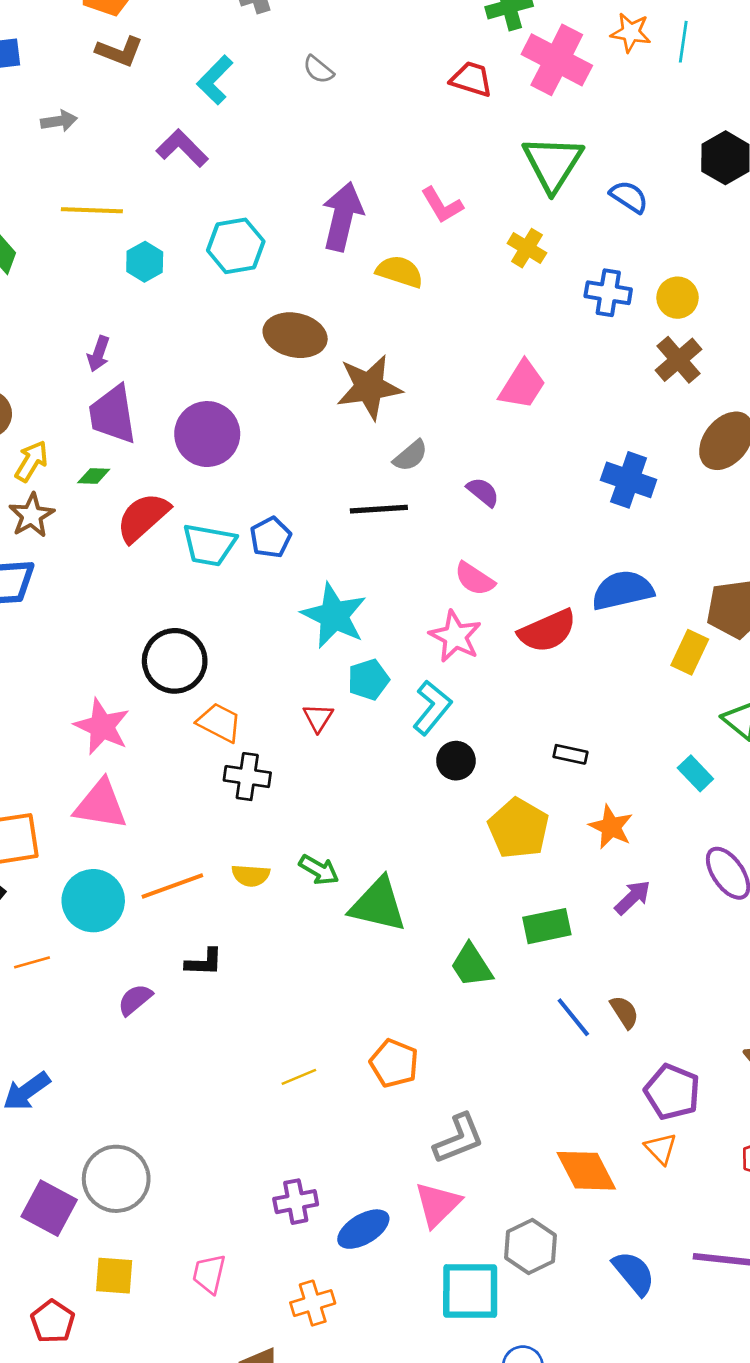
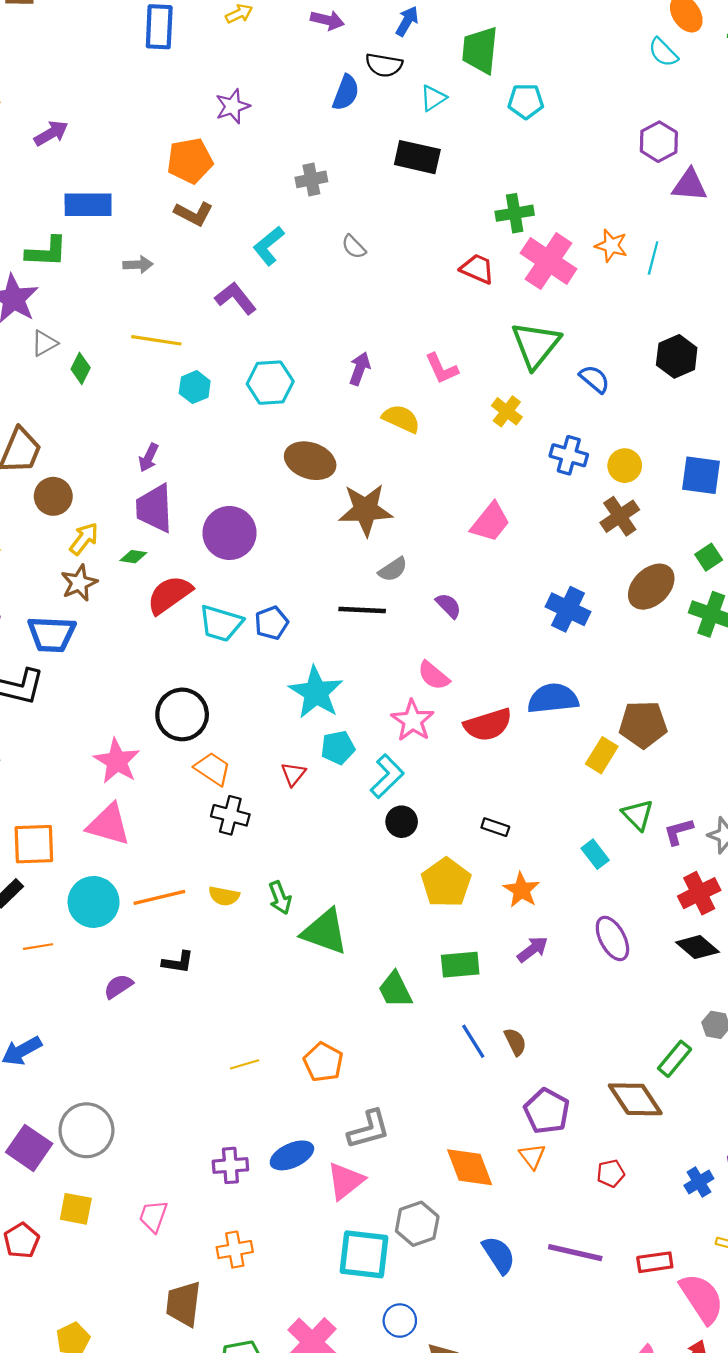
purple arrow: (343, 217) -> (360, 369), size x0.6
green arrow: (319, 870) -> (280, 898), turned 32
blue ellipse: (363, 1229) -> (292, 1155), moved

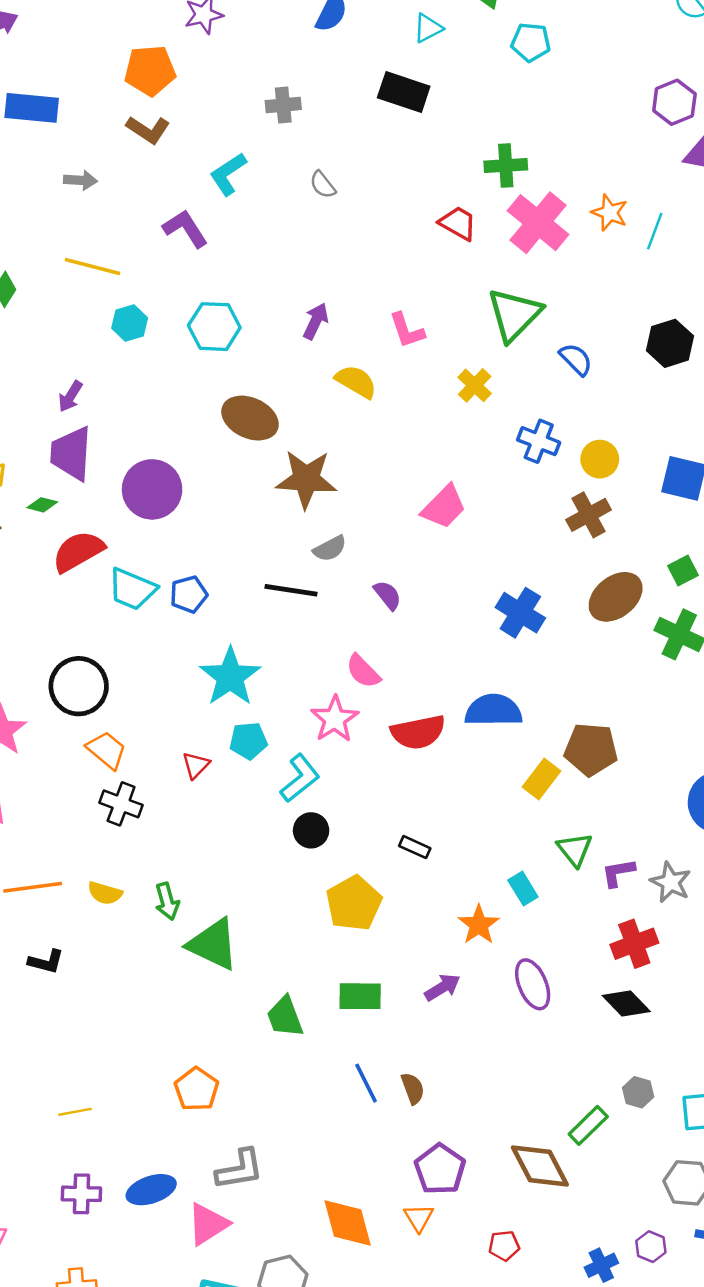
orange star: (521, 890) -> (479, 925), moved
yellow line: (245, 1064) -> (75, 1112), moved

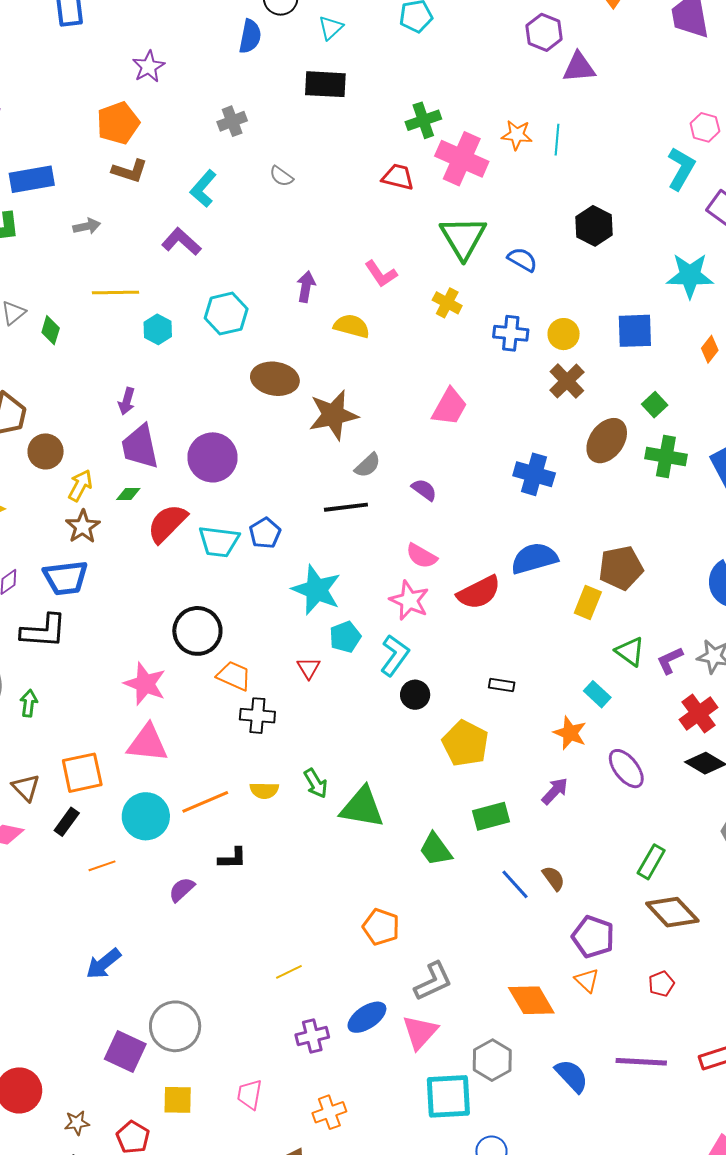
green rectangle: (588, 1125) -> (651, 862), moved

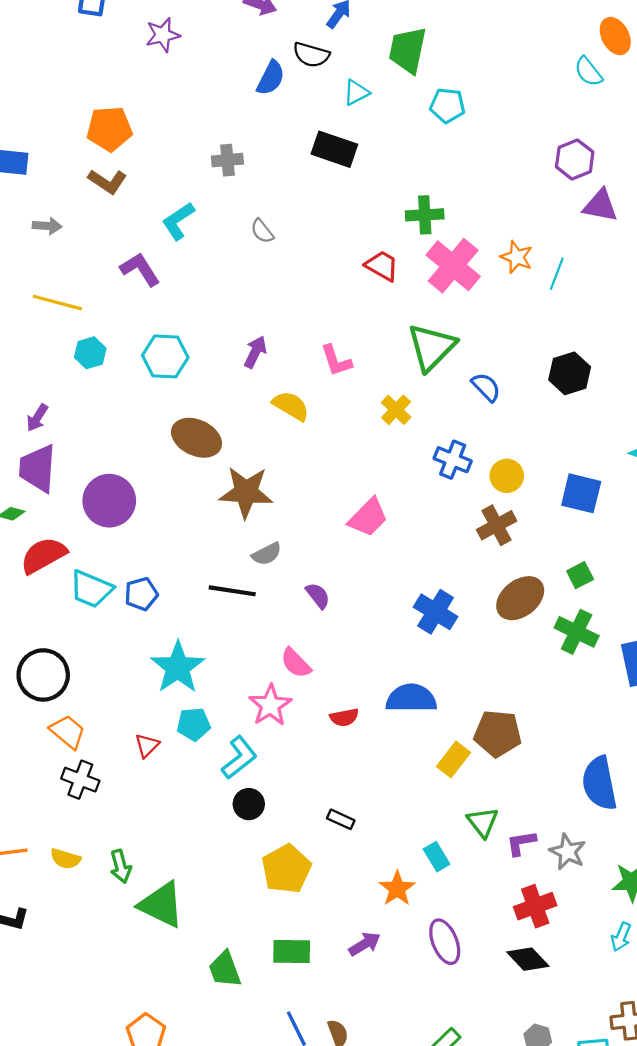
purple star: (149, 67) -> (163, 35), moved
red semicircle: (479, 592) -> (344, 717), size x0.6

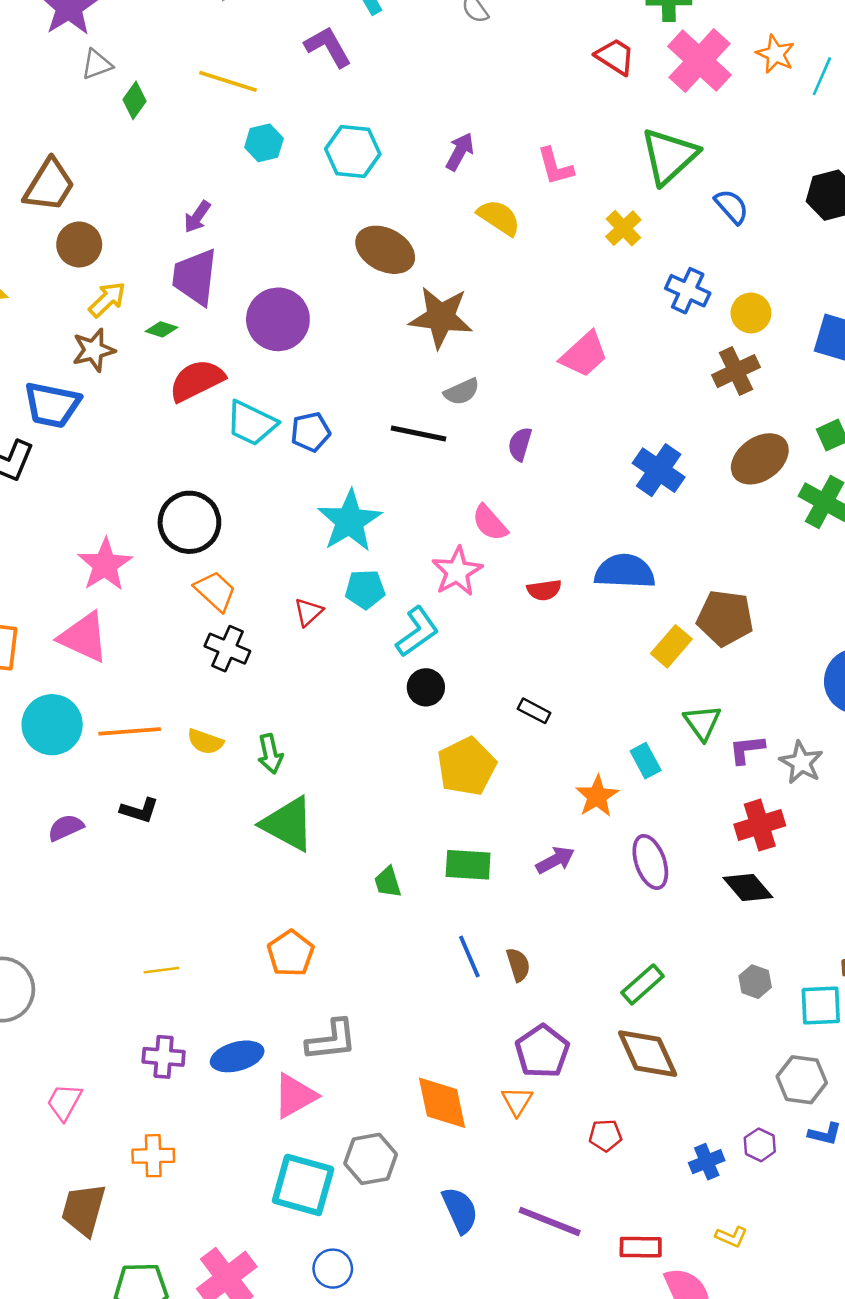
purple semicircle: (318, 596) -> (520, 444), turned -128
green triangle: (161, 905) -> (288, 824), moved
green trapezoid: (225, 969) -> (388, 882), size x0.7

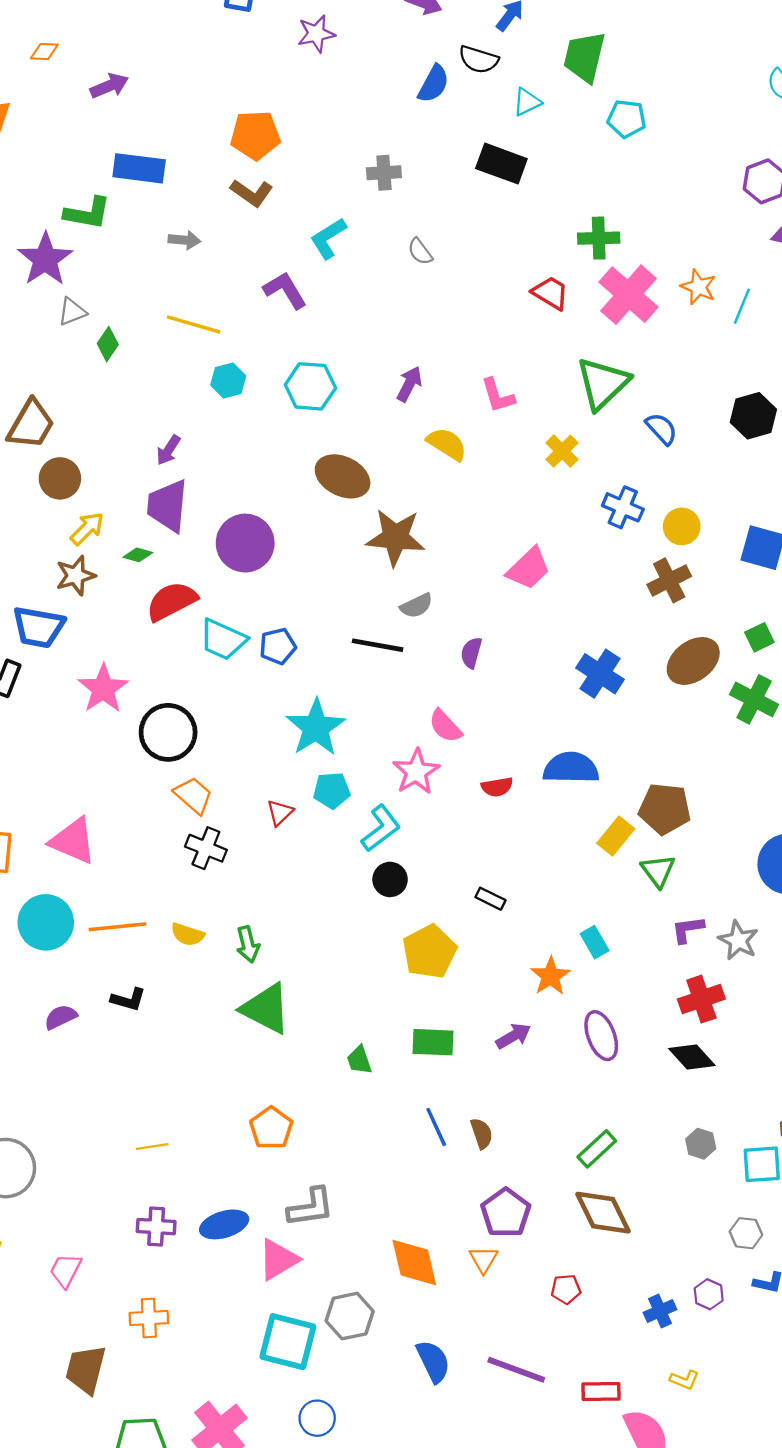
pink star: (105, 565) -> (103, 689), moved
green triangle: (702, 722) -> (658, 871), moved
gray hexagon: (802, 1080) -> (746, 1233), size x0.7

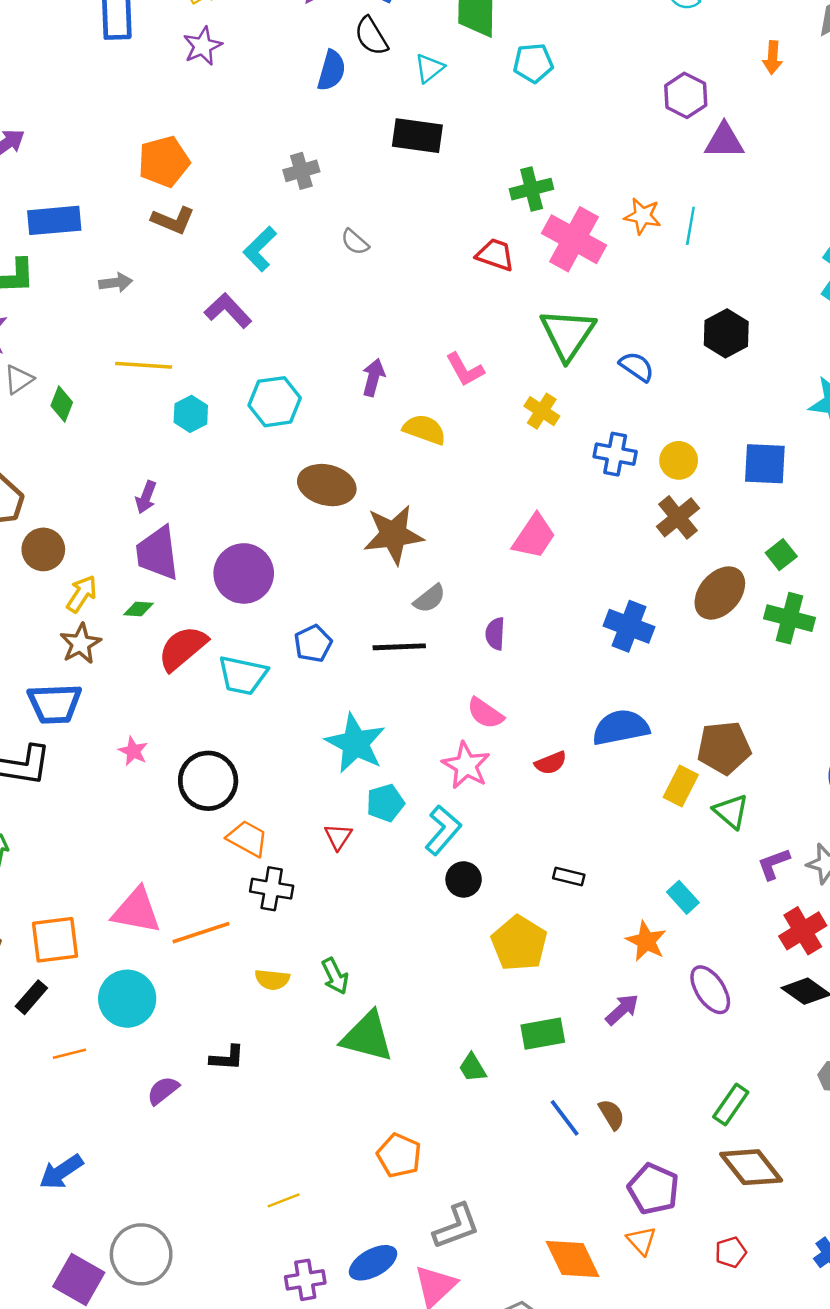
black semicircle: (479, 59) -> (371, 36), turned 54
blue pentagon: (278, 646) -> (313, 643), moved
pink star: (103, 689) -> (133, 751), size x0.6
orange line: (118, 927) -> (201, 933), moved

